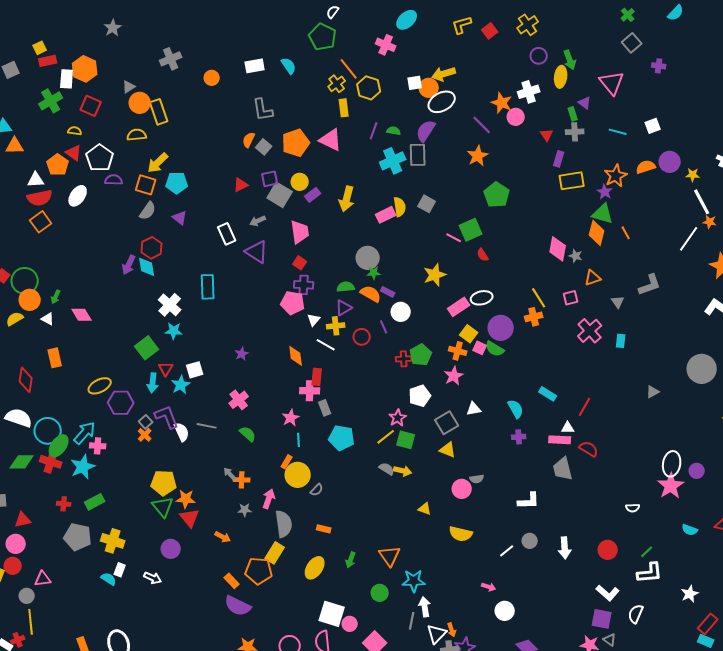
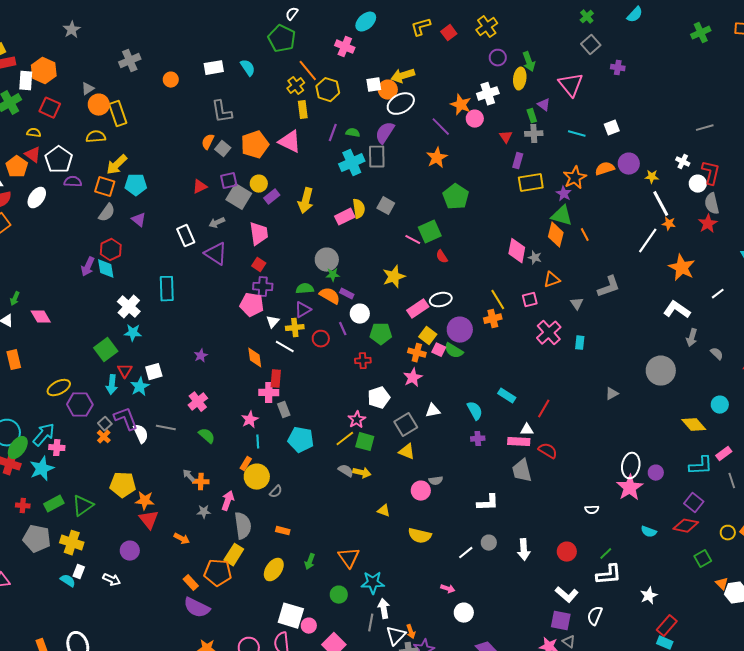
green pentagon: (421, 355) -> (381, 334), moved, turned 30
green triangle: (163, 507) -> (83, 506), moved, turned 35

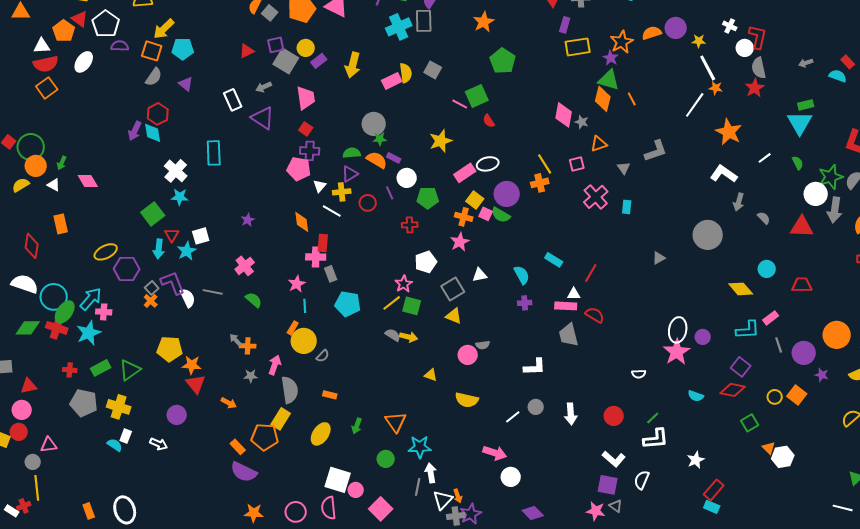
pink arrow: (448, 589) -> (495, 453), size x1.6

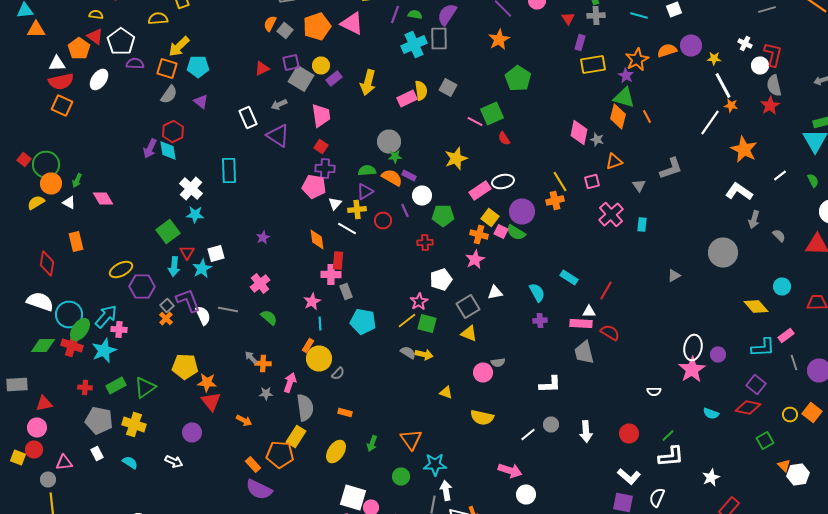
orange square: (47, 88) -> (62, 106), turned -30
white rectangle: (126, 436) -> (97, 454), moved, turned -48

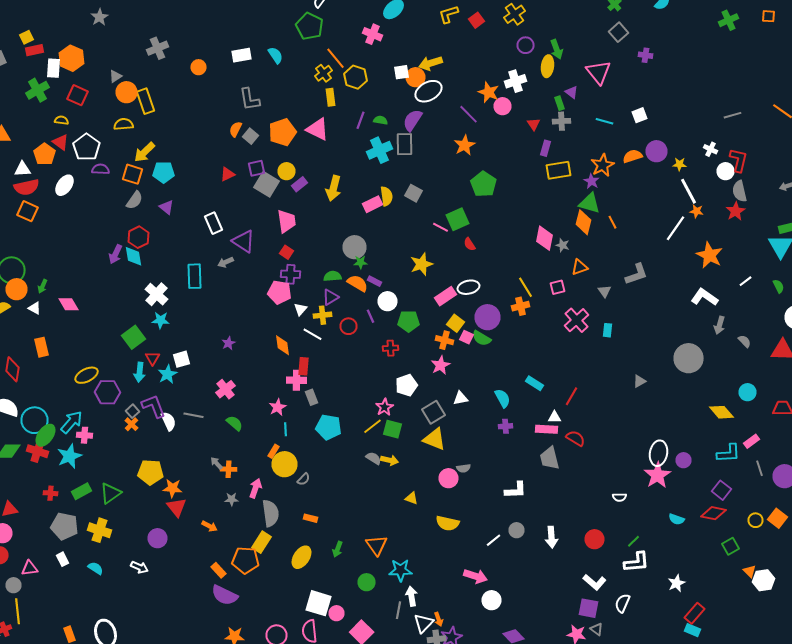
gray arrow: (279, 104) -> (226, 262), moved
yellow triangle: (469, 334) -> (434, 439), size x1.4

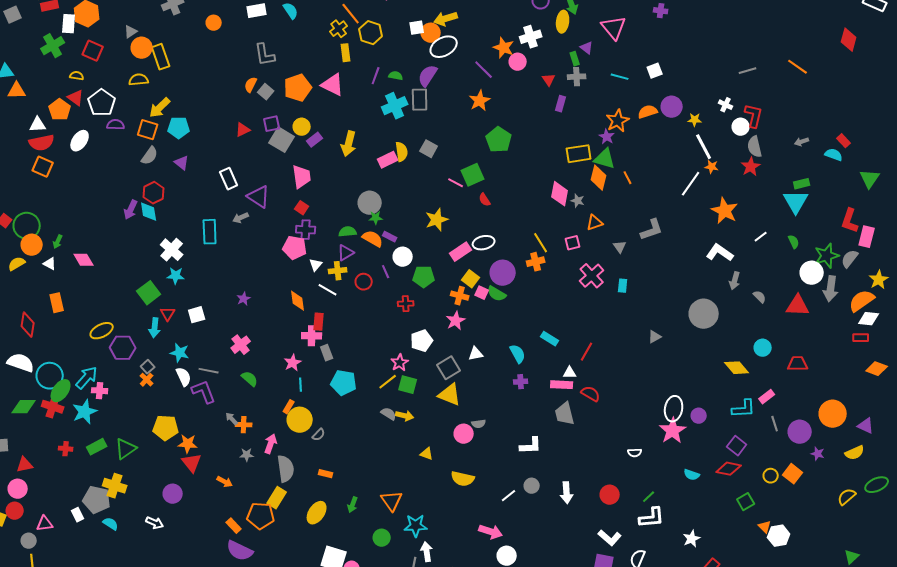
yellow rectangle: (558, 170) -> (579, 154), moved
cyan star: (168, 374) -> (180, 353), moved, turned -30
purple L-shape: (154, 406) -> (204, 392), moved
gray pentagon: (64, 526) -> (97, 500), moved

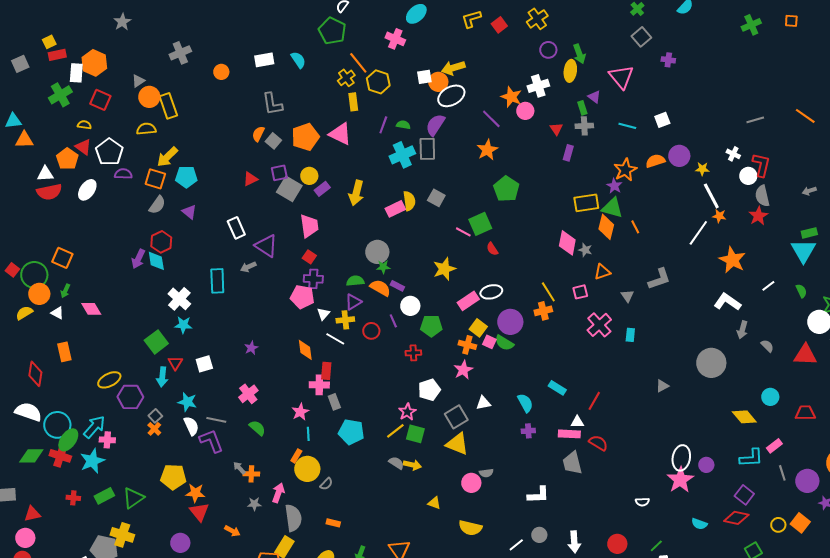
orange square: (43, 167) -> (62, 258), moved

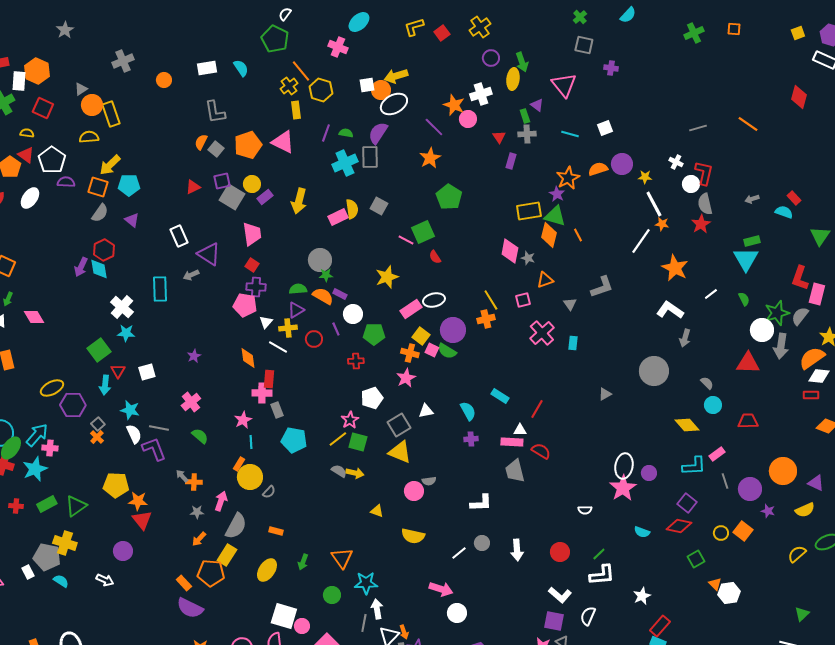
gray square: (641, 37) -> (584, 45), turned -36
gray semicircle: (767, 346) -> (707, 383), moved
gray semicircle: (293, 518) -> (236, 526), turned 36
orange arrow: (232, 531) -> (199, 539), moved, turned 105

